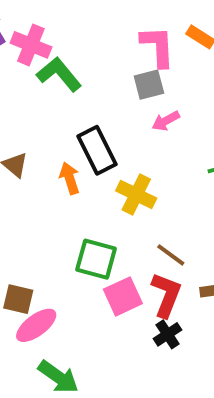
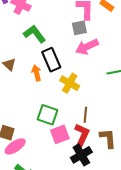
green L-shape: (59, 74) -> (35, 34), moved
pink arrow: (166, 121) -> (87, 47), size x1.6
brown line: (171, 255) -> (85, 115), turned 56
black cross: (167, 334) -> (81, 155), size x1.5

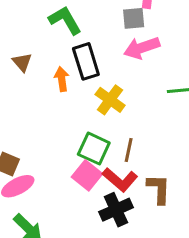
green square: (47, 115) -> (94, 149), moved
pink square: (60, 134) -> (87, 175), turned -36
red L-shape: (82, 135) -> (120, 180), turned 100

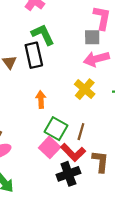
black rectangle: (86, 61) -> (34, 55), moved
orange arrow: (62, 79) -> (41, 100), moved
yellow cross: (110, 100) -> (85, 89), moved

